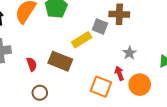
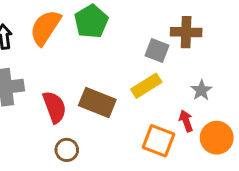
yellow rectangle: (82, 40) -> (146, 86), moved
red semicircle: (32, 64) -> (55, 107), size x1.5

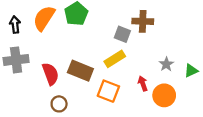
gray star: (201, 90) -> (166, 64), moved
orange square: (159, 141) -> (108, 91), moved

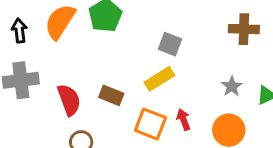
brown cross: (143, 21) -> (244, 29), moved
brown rectangle: (80, 71) -> (111, 95), size x0.7
red arrow: (143, 84) -> (184, 119), moved

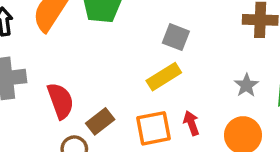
brown rectangle: (111, 95) -> (100, 121), moved, turned -60
orange square: (150, 124) -> (153, 128), turned -32

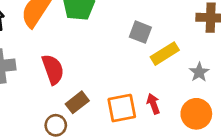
yellow rectangle: (164, 77) -> (165, 54), moved
red semicircle: (61, 101) -> (53, 69), moved

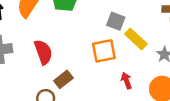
yellow rectangle: (165, 54) -> (136, 39), turned 75
orange square: (122, 108) -> (104, 51), moved

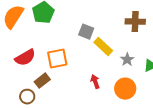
orange square: (104, 51) -> (57, 59), moved
red semicircle: (43, 52) -> (25, 58), turned 80

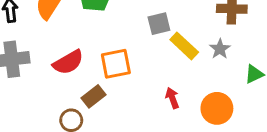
gray square: (86, 32) -> (159, 24), turned -35
gray star: (127, 60) -> (220, 49), moved

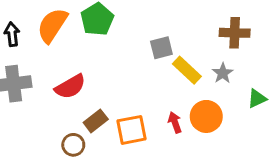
orange square: (116, 64) -> (132, 130), moved
orange circle: (217, 108) -> (206, 116), moved

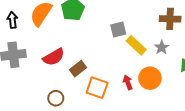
brown rectangle: (96, 121) -> (78, 69), moved
orange square: (132, 130) -> (97, 88), turned 30

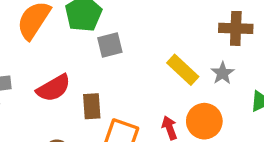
gray square: (118, 29) -> (110, 45), moved
brown rectangle: (78, 69) -> (92, 106), turned -56

